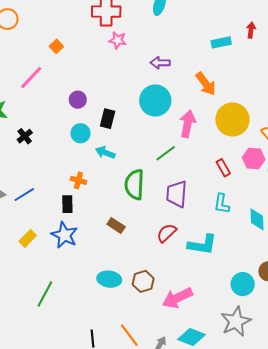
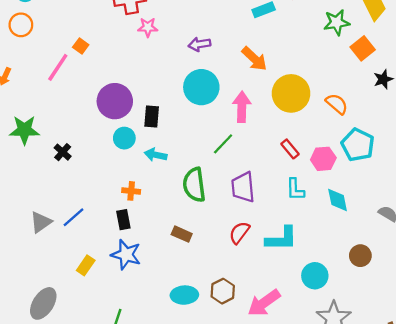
pink line: (31, 78) -> (58, 67), moved
purple circle: (78, 100) -> (115, 101), size x1.8
pink hexagon: (254, 158) -> (323, 159), moved
cyan circle: (243, 284) -> (315, 276), moved

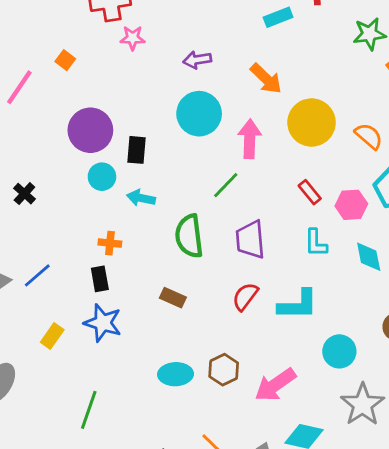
orange square: (81, 46) -> (65, 60), moved

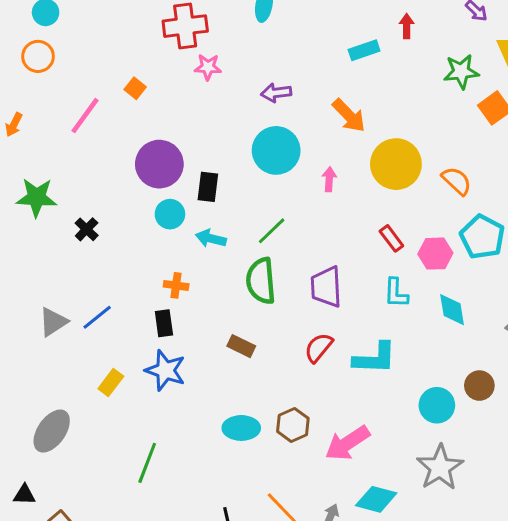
pink arrow: (250, 139) -> (329, 179), size x0.6
green line: (226, 185) -> (272, 231), moved
cyan circle: (339, 351) -> (437, 405), moved

